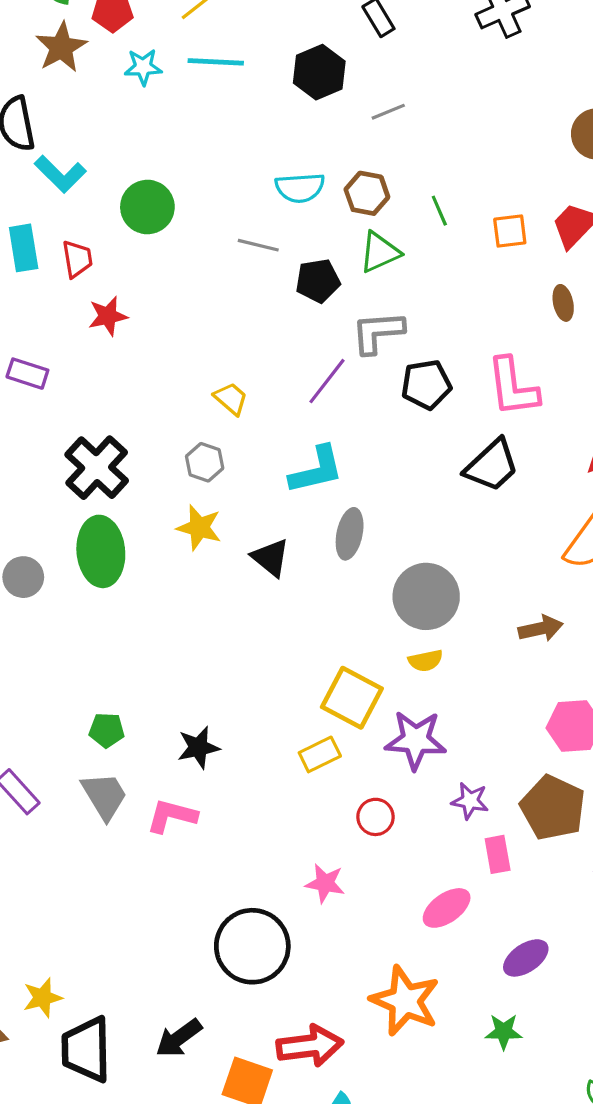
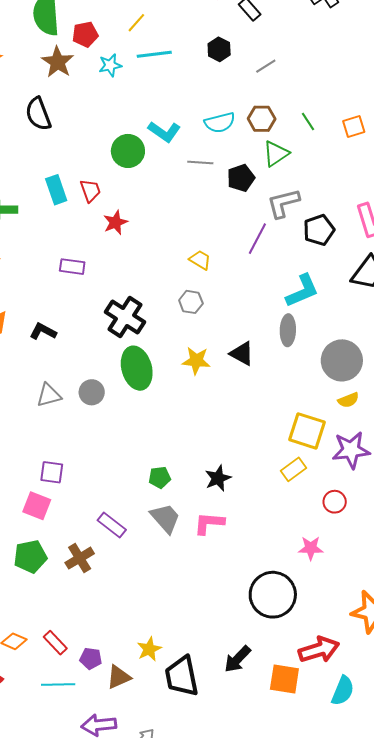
black hexagon: (319, 72) -> (219, 49), size x0.7
cyan L-shape: (60, 174) -> (164, 132), moved
cyan L-shape: (316, 470) -> (302, 291), moved
yellow star: (199, 528) -> (196, 361), moved

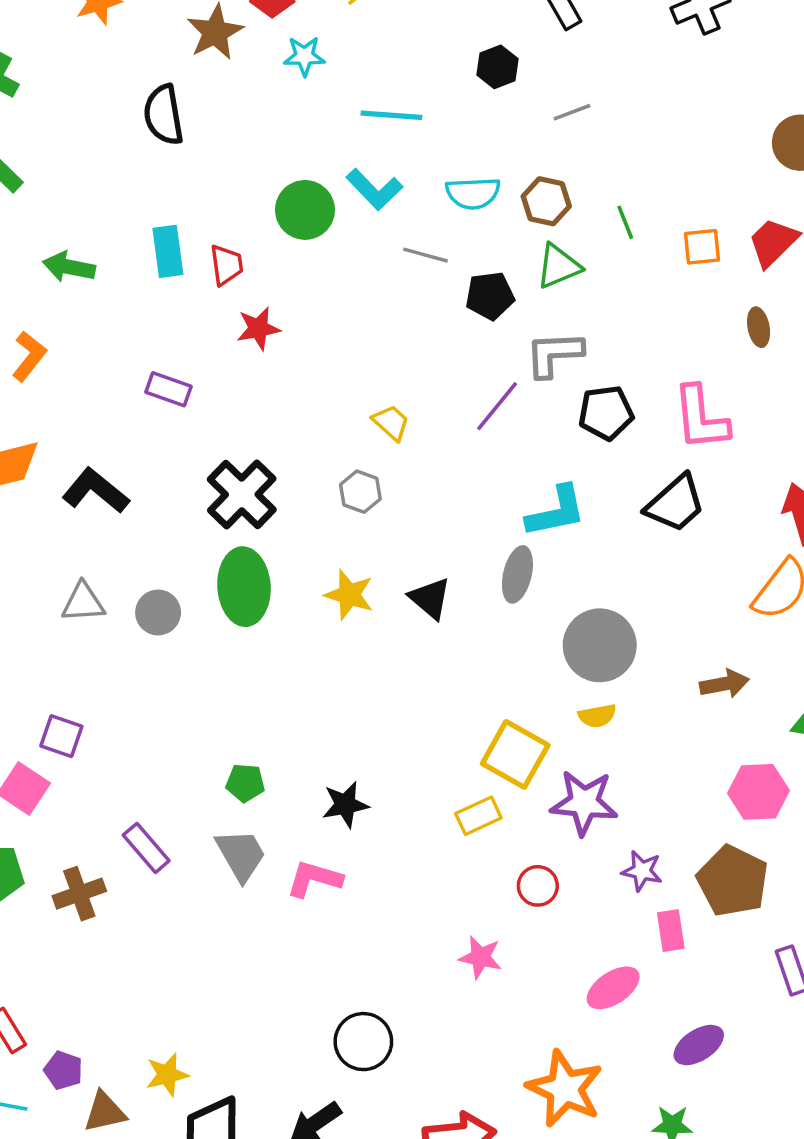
cyan line: (154, 54) -> (391, 115), moved
black L-shape: (43, 331) -> (96, 491), size x1.4
black circle: (273, 595) -> (363, 1042), moved, size x0.7

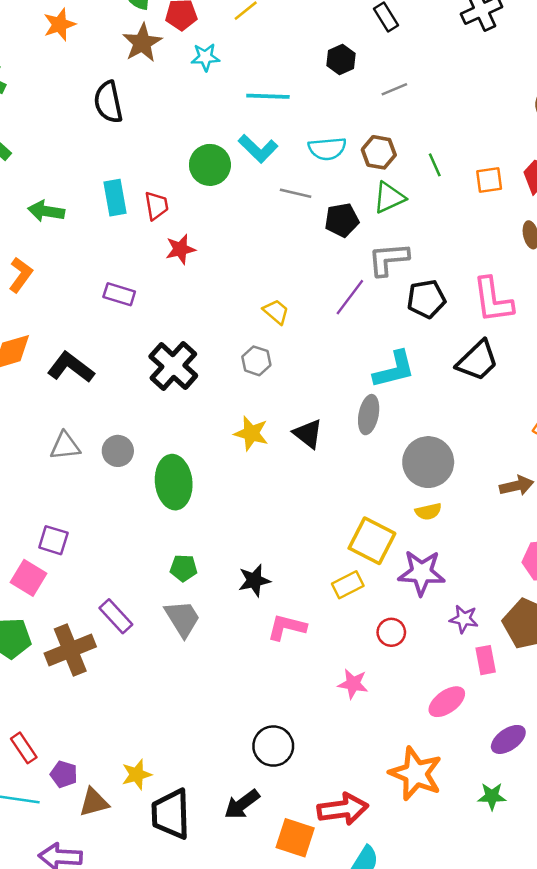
green ellipse: (244, 587) -> (174, 482), moved
pink L-shape: (314, 879) -> (287, 627), moved
brown cross: (79, 894) -> (70, 650), size x1.4

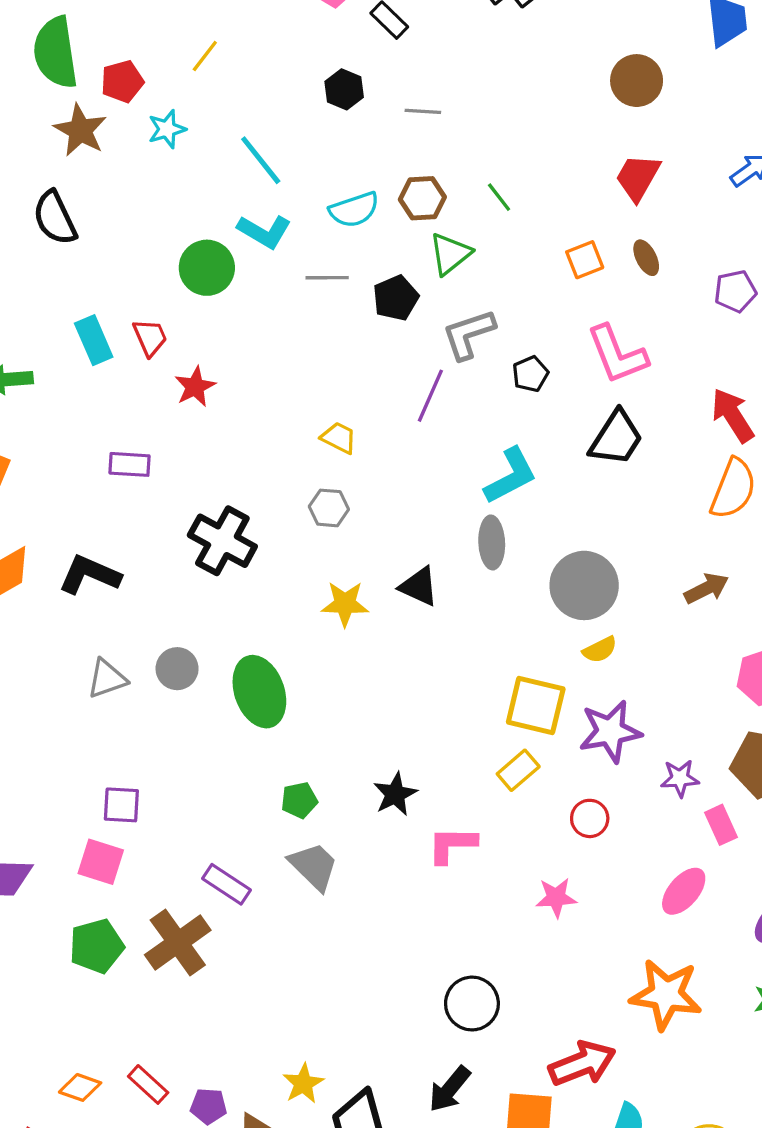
gray line: (394, 89) -> (423, 111), turned 40
cyan line: (268, 96) -> (261, 160), turned 63
orange square: (489, 180) -> (585, 260), moved
black pentagon: (426, 299) -> (530, 374), size x0.7

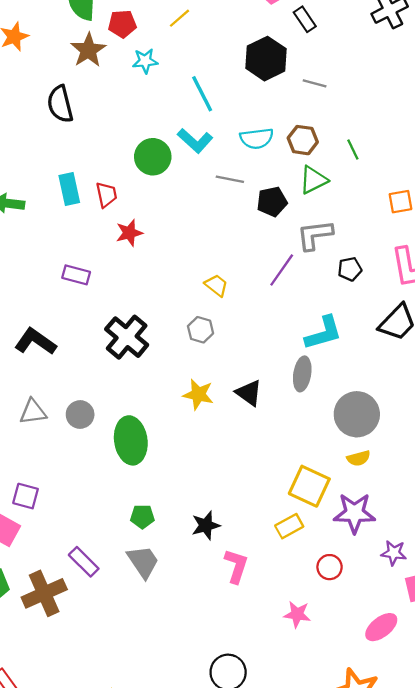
black hexagon: (344, 89) -> (266, 59), size x1.6
pink L-shape: (452, 845) -> (236, 566), turned 96

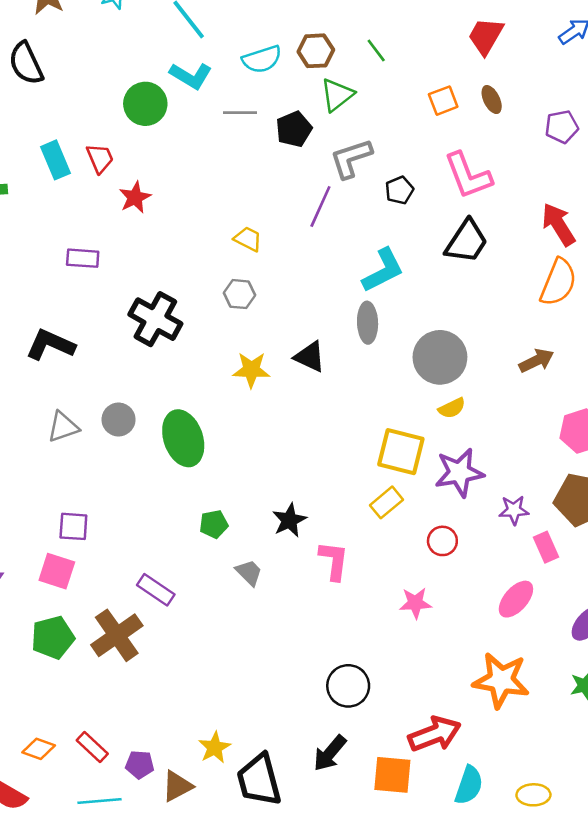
gray trapezoid: (143, 562) -> (249, 573), moved, size x0.7

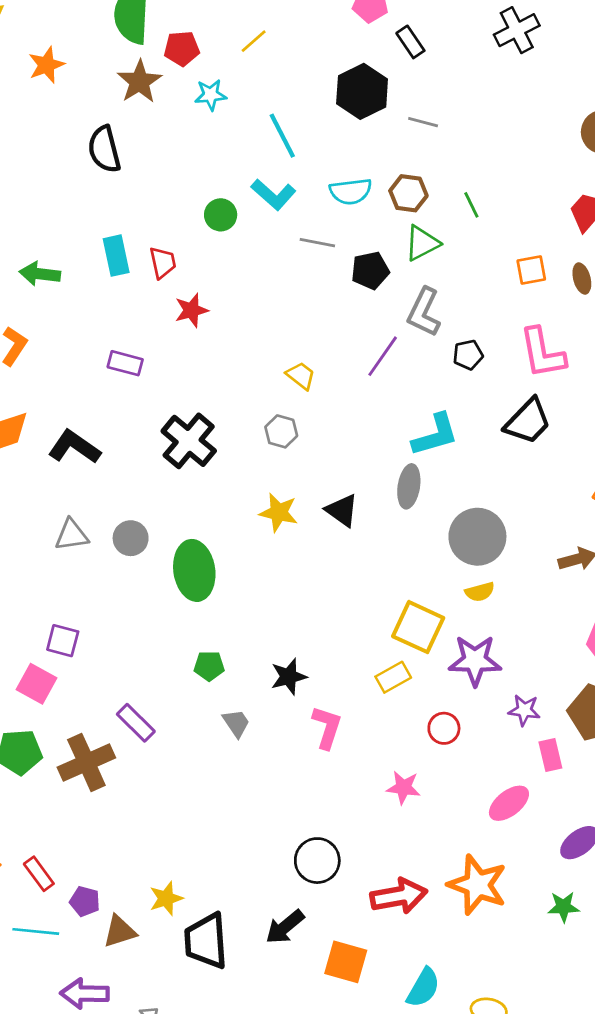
green circle: (145, 104) -> (221, 215), size x0.7
gray L-shape: (351, 158) -> (424, 312), turned -57
red arrow: (435, 734) -> (399, 896), moved

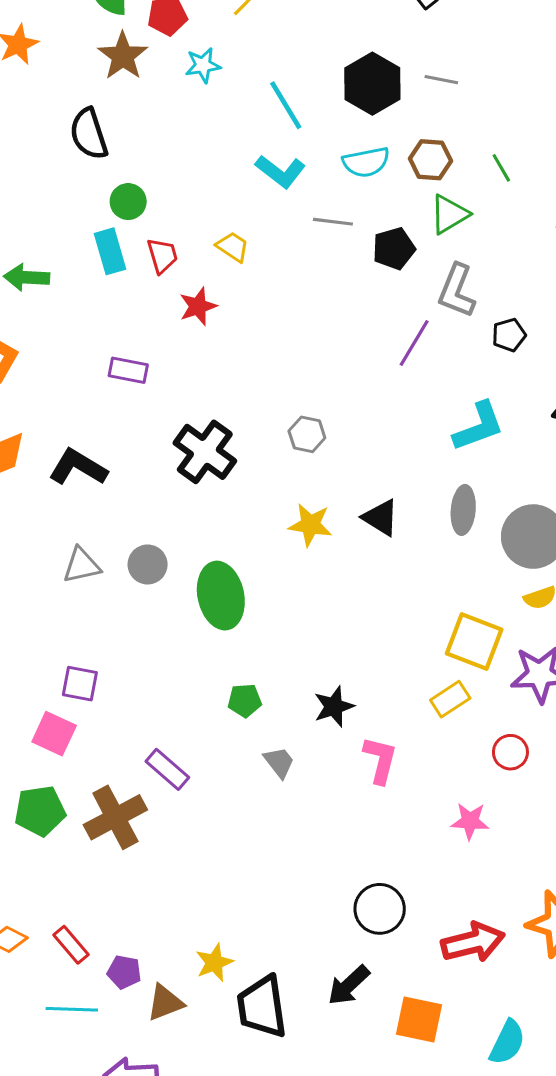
black hexagon: (362, 91) -> (372, 84), moved
green circle: (221, 215) -> (128, 202), moved
yellow trapezoid: (301, 376) -> (233, 247), moved
gray ellipse: (409, 486) -> (463, 510), moved

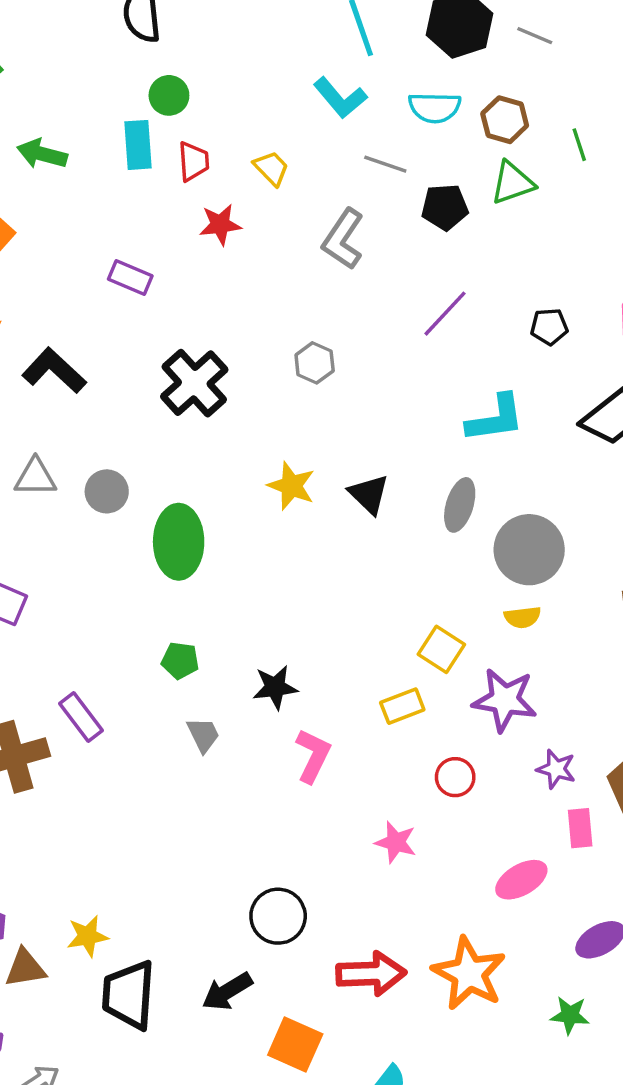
gray L-shape: (457, 291) -> (343, 239), moved
gray hexagon: (307, 434) -> (315, 363), moved
yellow square: (474, 642) -> (441, 649), size x0.7

